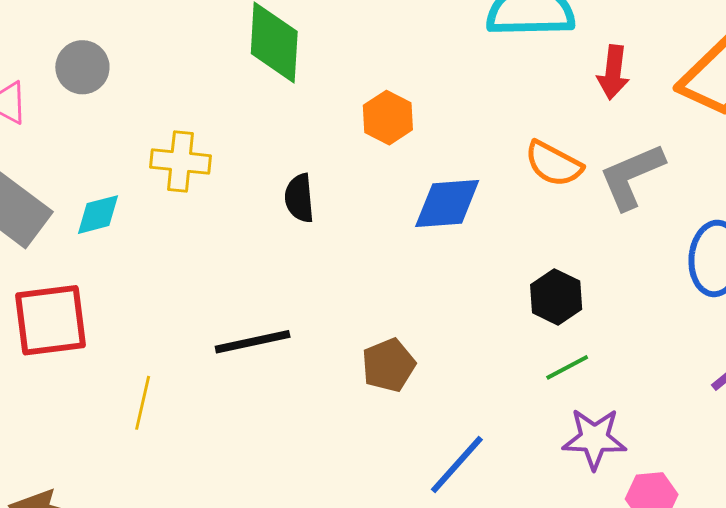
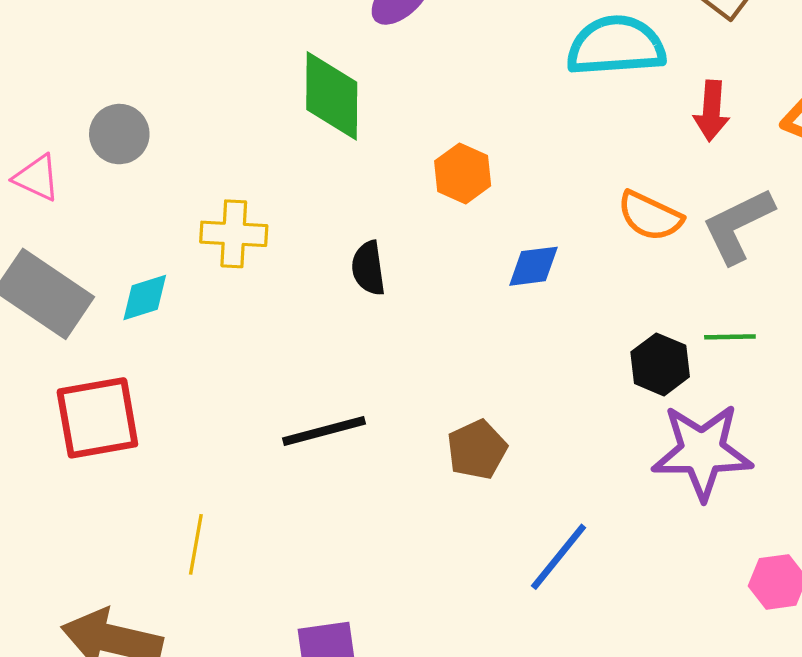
blue diamond: (447, 204) -> (533, 266), size x0.7
green line: (567, 367) -> (730, 337), moved, turned 30
yellow line: (143, 403) -> (196, 544), moved
purple star: (594, 439) -> (702, 452), moved, size x1.4

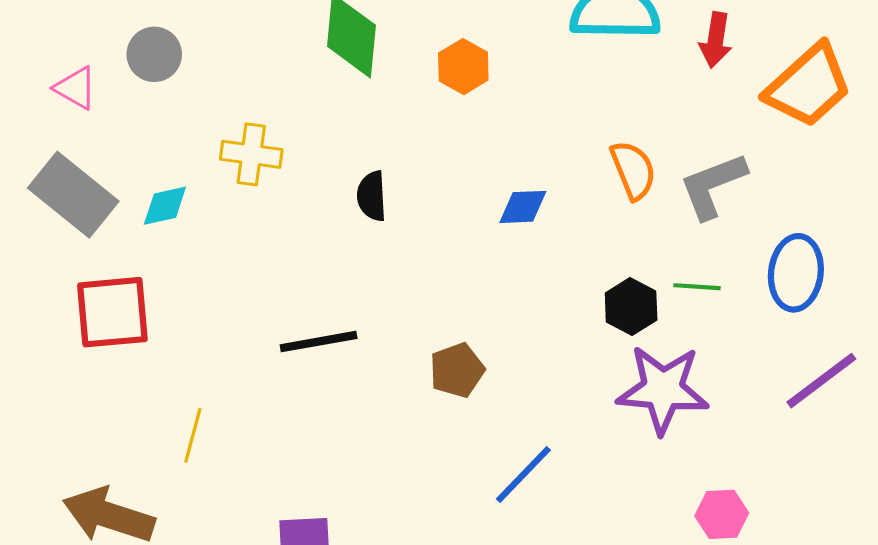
red arrow: (712, 111) -> (716, 40), moved
orange hexagon: (463, 173) -> (463, 67), moved
orange semicircle: (650, 216) -> (633, 170), turned -142

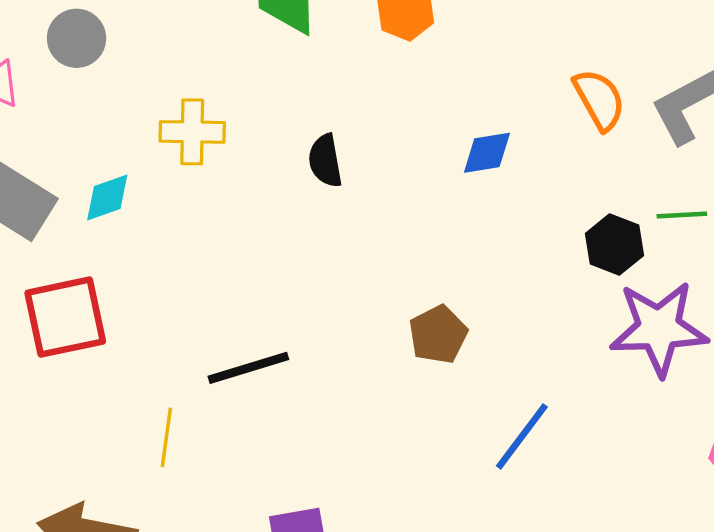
black line: (319, 342) -> (248, 368), moved

